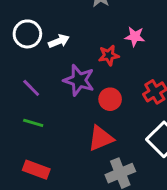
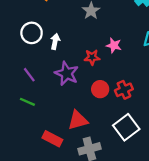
white arrow: (59, 41) -> (55, 41), turned -63
red circle: (110, 99) -> (100, 89), moved
red rectangle: (36, 170) -> (52, 139), moved

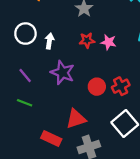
red star: (92, 57) -> (87, 40), moved

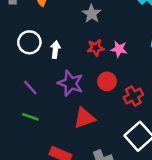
red circle: (97, 87) -> (107, 81), moved
red triangle: (76, 119) -> (84, 118), moved

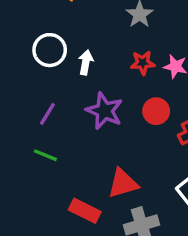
purple line: (30, 87) -> (47, 114), turned 70
red triangle: (84, 118) -> (123, 183), moved

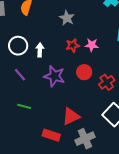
purple line: (47, 114) -> (20, 75), moved, turned -64

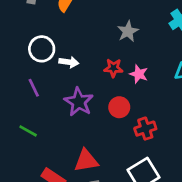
gray star: (67, 18) -> (128, 31), moved
white arrow: (40, 50) -> (69, 62), turned 80

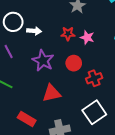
red triangle: (86, 161) -> (52, 93), moved

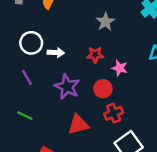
pink star: (87, 37) -> (120, 68), moved
red cross: (94, 78) -> (114, 113), moved

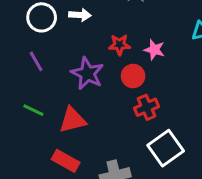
white arrow: (56, 53) -> (80, 15), moved
red star: (95, 55) -> (120, 45), moved
red triangle: (78, 124) -> (73, 120), moved

